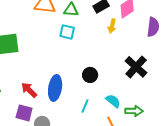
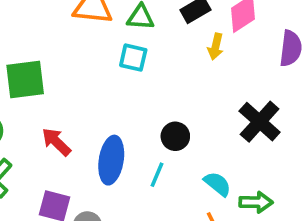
red arrow: (29, 90) -> (56, 142), moved
cyan line: (85, 106) -> (157, 175), moved

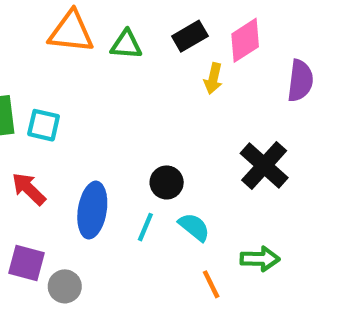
cyan square: (133, 58) -> (44, 125), moved
cyan semicircle: (217, 184) -> (194, 227), moved

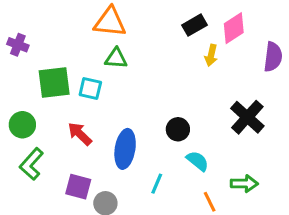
green triangle: (126, 45) -> (116, 58), moved
cyan line: (145, 227) -> (157, 184), moved

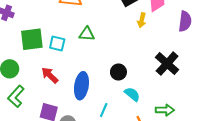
green triangle: (116, 58) -> (87, 34), moved

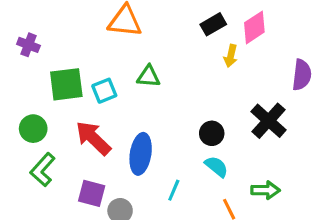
purple semicircle: (185, 21) -> (302, 75), moved
cyan square: (57, 43) -> (104, 91), turned -35
black circle: (118, 72) -> (212, 133), moved
red arrow: (50, 75) -> (93, 138), size x1.4

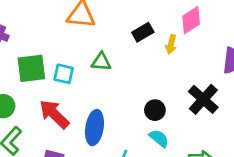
black rectangle: (213, 24) -> (143, 32), moved
cyan square: (104, 91) -> (64, 74), turned 35

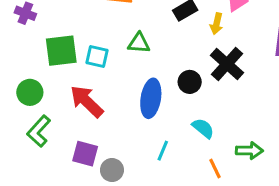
black cross: (203, 99) -> (227, 64), moved
black circle: (155, 110) -> (190, 82), moved
blue ellipse: (95, 128) -> (151, 98), moved

